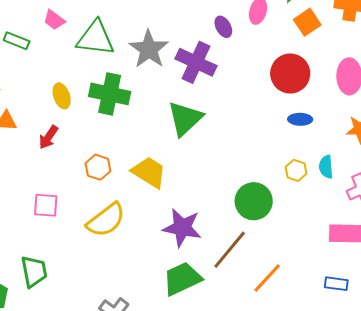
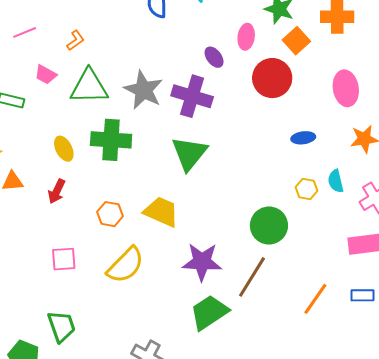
red circle: (290, 74) -> (272, 78), moved
orange line: (267, 278) -> (315, 299), moved

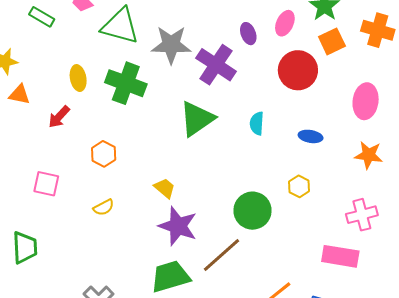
gray star: (143, 90) -> (171, 45), turned 30
cyan semicircle: (336, 181) -> (257, 123), moved
yellow trapezoid: (161, 212) -> (165, 188), moved, size x0.6
yellow semicircle: (125, 265) -> (104, 207), size x0.5

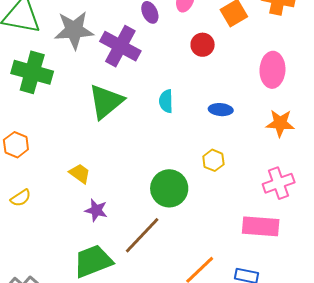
red circle: (298, 70) -> (203, 45), size x0.6
purple star: (178, 226) -> (96, 210), size x0.6

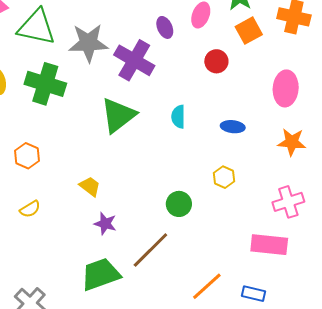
green circle: (169, 188) -> (179, 204), size x0.7

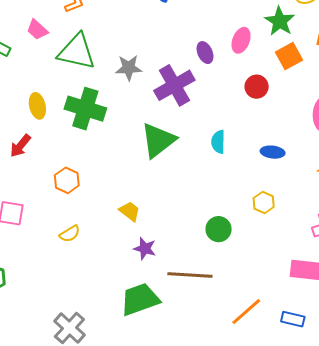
gray star: (88, 43) -> (129, 68), size x0.7
purple cross: (134, 60) -> (174, 85), turned 30
brown line: (150, 250) -> (190, 275), turned 48

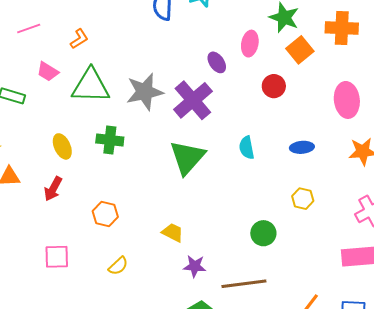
gray star: (129, 68) -> (145, 92), size x1.4
green cross: (85, 109) -> (110, 140), size x0.7

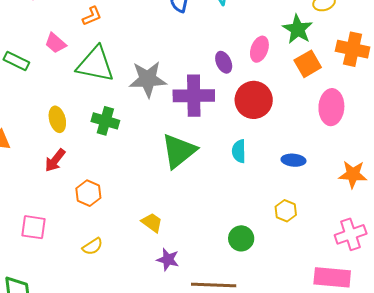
red circle: (274, 86) -> (254, 100), moved, size x1.6
purple cross: (193, 100) -> (194, 96), turned 30
pink ellipse: (347, 100) -> (331, 107), moved
red arrow: (53, 189) -> (55, 160), moved

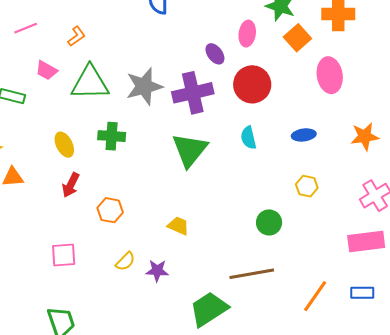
purple star: (168, 260) -> (157, 271), moved

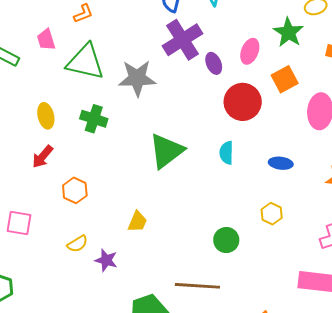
orange square: (297, 38) -> (285, 79), moved
pink trapezoid: (46, 70) -> (46, 40), turned 30
purple cross: (193, 93) -> (183, 40), moved, turned -33
yellow trapezoid: (178, 226) -> (137, 222), turned 75

